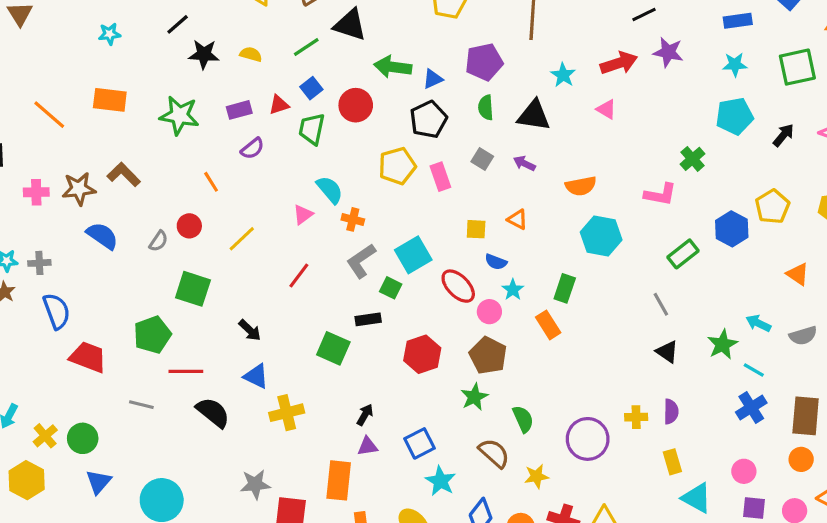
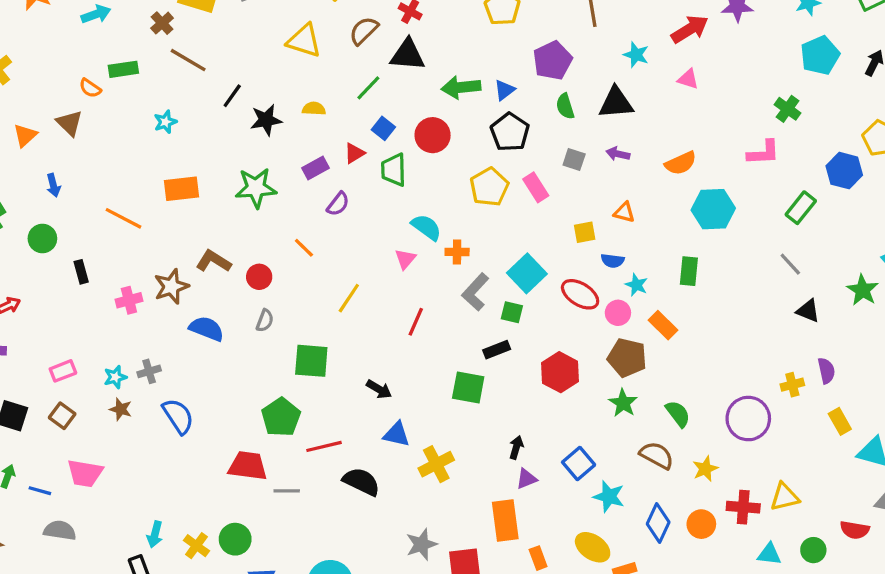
red circle: (189, 226) -> (259, 277), moved
orange rectangle: (548, 325) -> (663, 325), moved
red trapezoid: (88, 357) -> (248, 466), moved

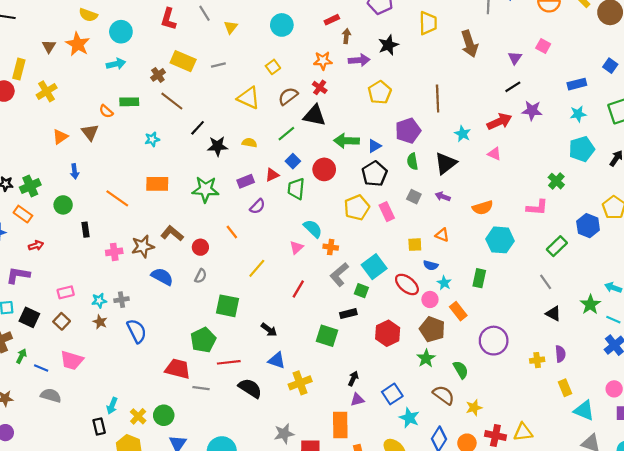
black triangle: (616, 103) -> (446, 163), turned -40
purple circle: (748, 419) -> (494, 341), moved

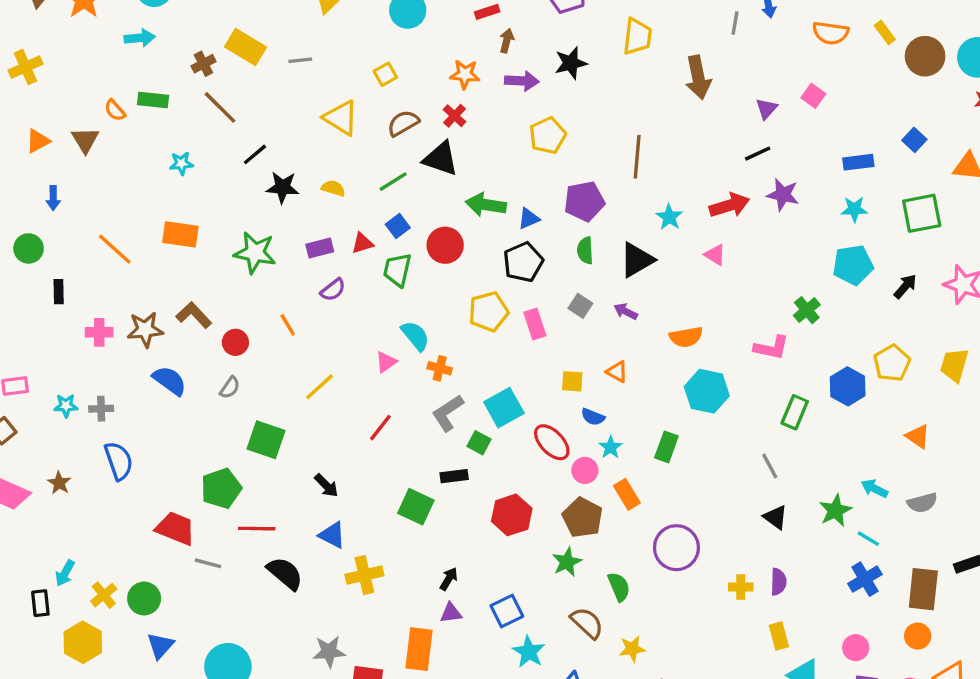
green rectangle: (557, 246) -> (795, 412), turned -30
brown star: (100, 322) -> (59, 483), moved

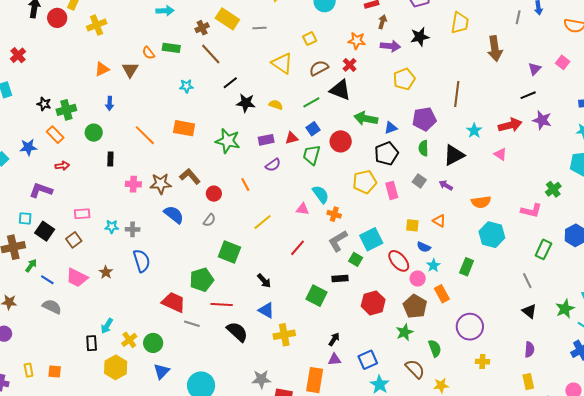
pink triangle: (386, 362) -> (303, 209), turned 40
yellow cross: (741, 587) -> (482, 362), moved

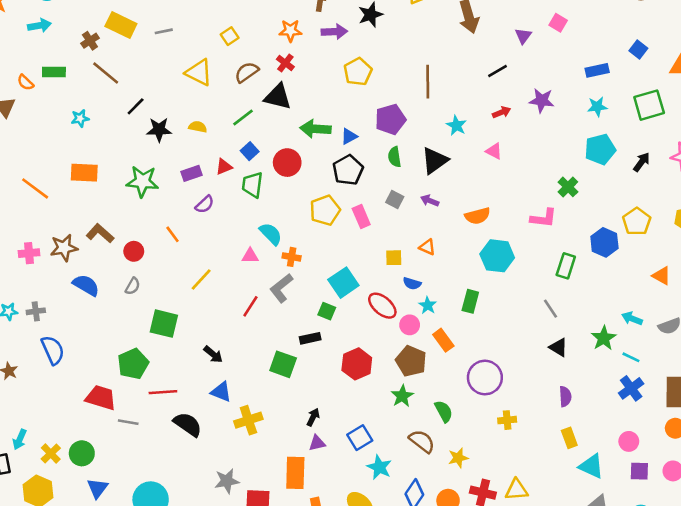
black line: (528, 95) -> (498, 71), moved
red arrow: (510, 125) -> (502, 112), size x0.6
gray L-shape: (338, 241) -> (281, 288), moved

